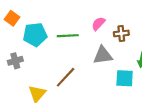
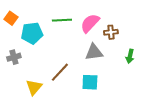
pink semicircle: (98, 24) -> (90, 23), size x1.5
green line: (68, 36) -> (62, 20), moved
cyan square: (125, 78) -> (90, 82), moved

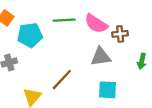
pink semicircle: (90, 23) -> (96, 24), turned -100
cyan square: (90, 82) -> (107, 90), moved

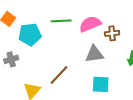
pink semicircle: (96, 24) -> (90, 24), turned 125

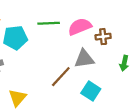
brown line: (59, 75) -> (61, 77), moved
cyan square: (101, 84) -> (91, 91), turned 30

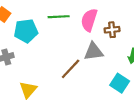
pink semicircle: (80, 27) -> (89, 20), turned -50
cyan square: (91, 91) -> (120, 83), moved

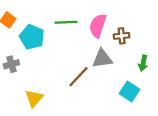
cyan pentagon: (26, 31) -> (32, 37), turned 30

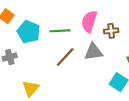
green line: (66, 22) -> (60, 31), moved
brown line: (78, 77) -> (65, 57), moved

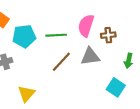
cyan pentagon: (29, 32) -> (24, 36), turned -30

